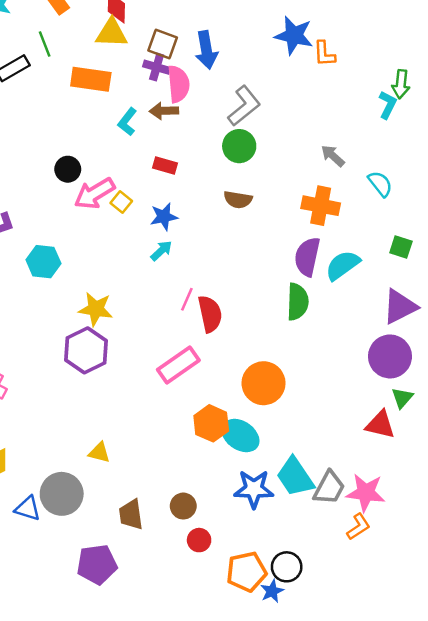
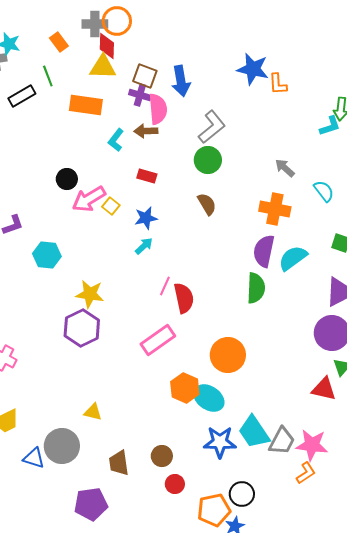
cyan L-shape: (388, 105) -> (330, 126), turned 45
brown semicircle: (238, 200) -> (207, 204), turned -130
black circle: (287, 567) -> (242, 494), moved

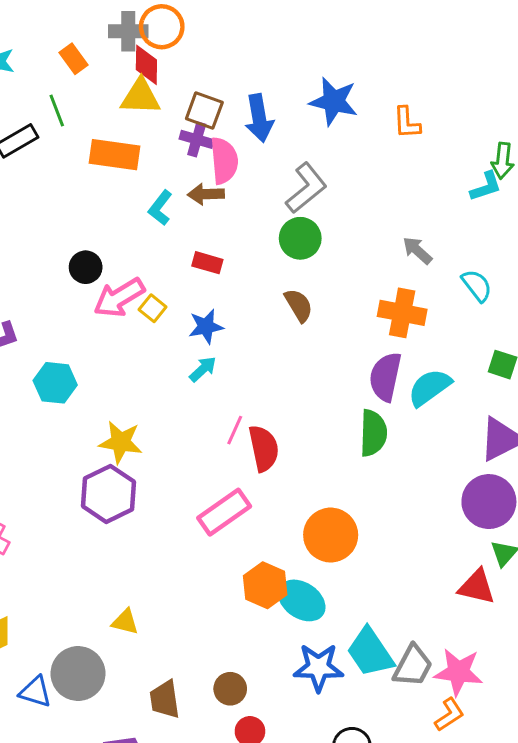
blue star: (253, 69) -> (334, 101), moved

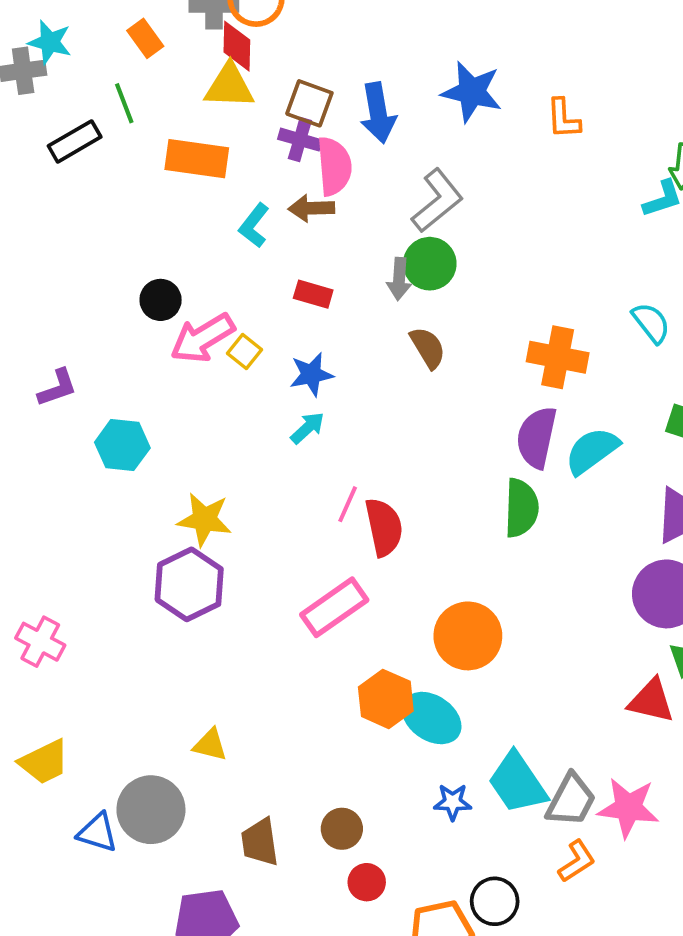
gray arrow: (417, 250) -> (399, 279), moved, turned -128
blue star: (318, 667) -> (453, 802), size x0.6
orange L-shape: (449, 715) -> (577, 861), moved

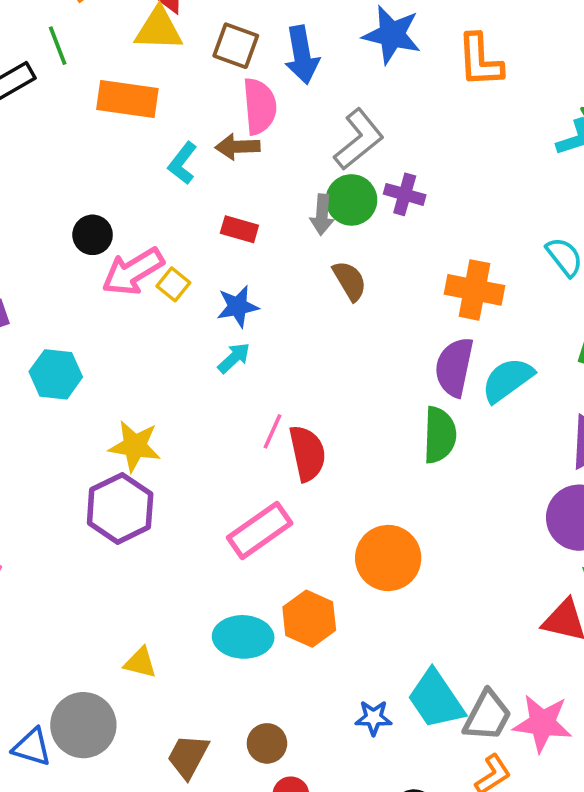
orange L-shape: (563, 119) -> (480, 60), size x1.4
purple cross: (300, 140) -> (405, 194), moved
cyan ellipse: (432, 718) -> (243, 637), moved, turned -32
brown trapezoid: (260, 842) -> (188, 756), turned 36

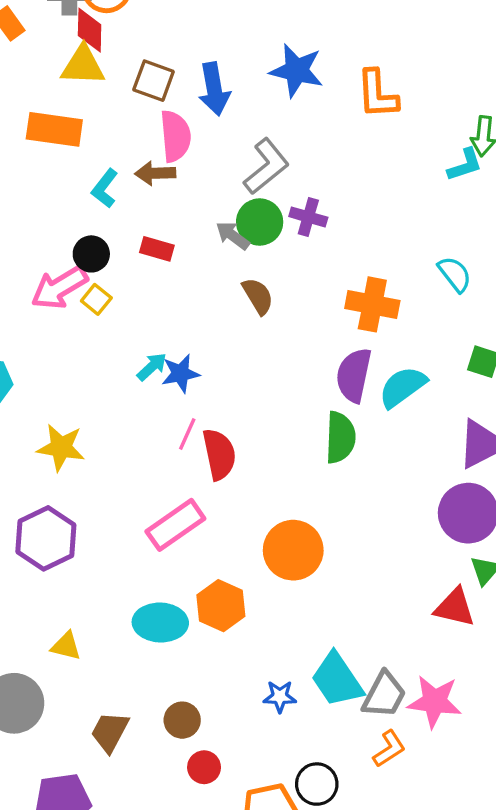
gray arrow: (322, 215) -> (233, 235), turned 123
black circle: (93, 235) -> (91, 254), moved
blue star: (238, 306) -> (180, 373), moved
purple hexagon: (120, 508) -> (46, 538), moved

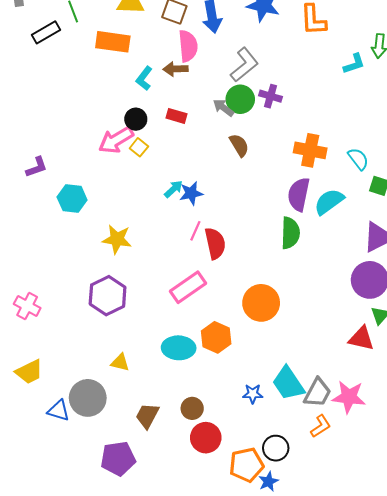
cyan L-shape: (465, 165) -> (354, 64), moved
cyan semicircle: (455, 274) -> (358, 159), moved
red circle: (204, 767) -> (206, 438), size x1.5

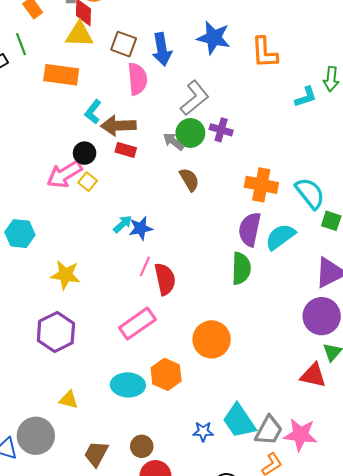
brown arrow: (175, 69) -> (118, 126), moved, size x1.4
cyan semicircle: (358, 159) -> (310, 193), size x1.4

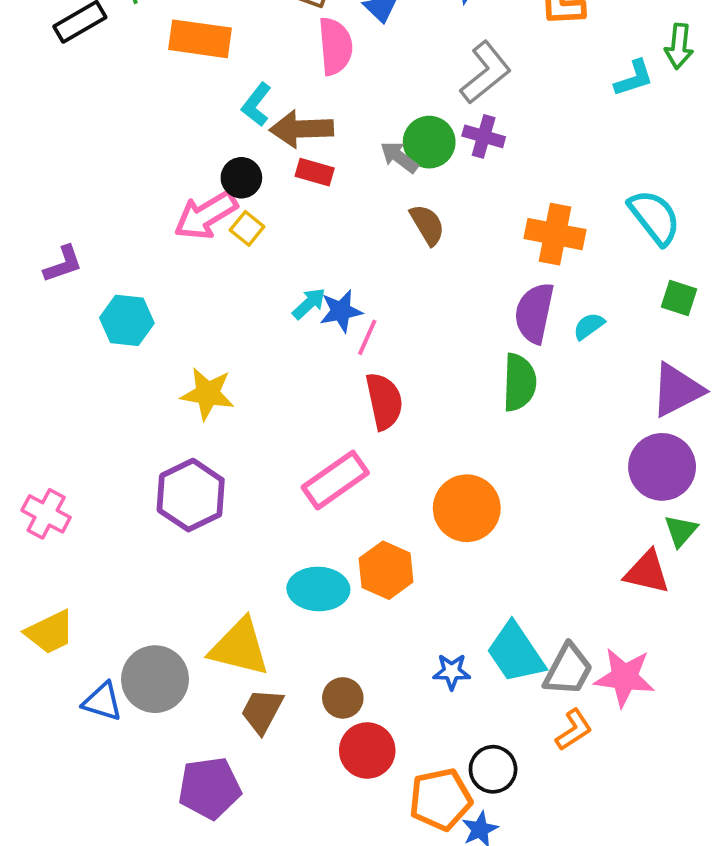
gray L-shape: (195, 98) -> (486, 73), moved
cyan semicircle: (310, 193) -> (655, 217), moved
cyan semicircle: (280, 237) -> (589, 326), size x0.6
pink line: (145, 266) -> (367, 337), moved
yellow triangle: (69, 400) -> (240, 647), moved, size x1.8

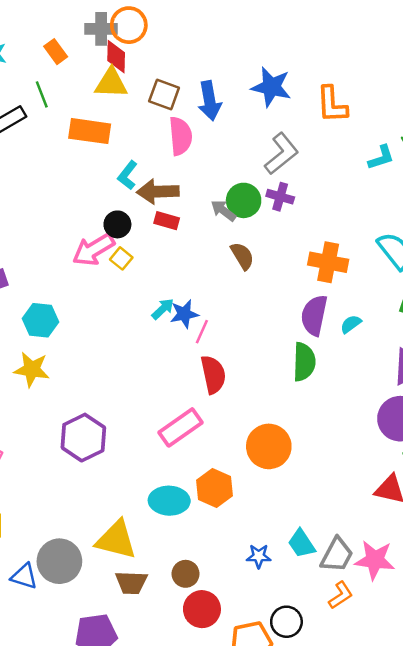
yellow star: (208, 394) -> (32, 369), moved
cyan trapezoid: (516, 653) -> (302, 544), size x0.7
brown trapezoid: (262, 711) -> (131, 583), turned -116

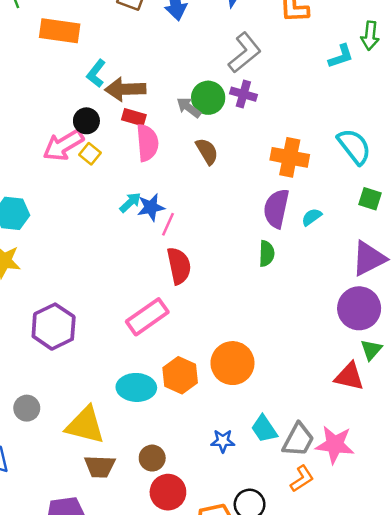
pink semicircle: (180, 136) -> (147, 143), moved
green semicircle: (304, 362) -> (267, 254), size x0.7
orange circle: (269, 446) -> (232, 363), moved
gray circle: (59, 561) -> (27, 408), moved, size x0.6

